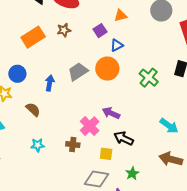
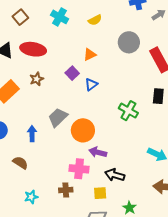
orange circle: (107, 69) -> (83, 130), moved
pink cross: (90, 126) -> (79, 169), turned -30

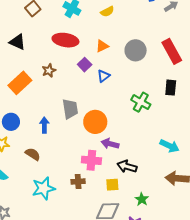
gray circle: (129, 42) -> (136, 50), moved
red ellipse: (33, 49) -> (65, 40), moved
gray trapezoid: (58, 117) -> (70, 109), turned 125
cyan star: (31, 197) -> (44, 188), size x1.6

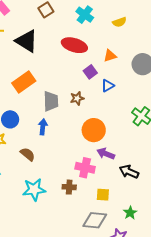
black triangle: (17, 42) -> (27, 41), size x1.4
brown star: (49, 71) -> (77, 98), moved
gray trapezoid: (70, 109) -> (51, 101), moved
black arrow: (127, 166) -> (129, 172), moved

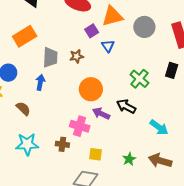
orange triangle: (110, 56) -> (112, 16), size x1.6
blue triangle: (108, 86) -> (108, 46), turned -40
black arrow: (129, 172) -> (126, 106), moved
green star: (130, 213) -> (129, 159), moved

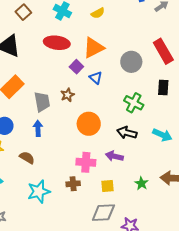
gray circle: (144, 27) -> (131, 62), moved
purple arrow: (101, 114) -> (114, 156), moved
cyan arrow: (159, 127) -> (162, 135), moved

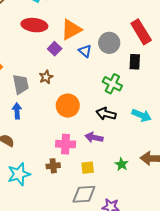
blue triangle: (96, 78) -> (85, 51), moved
black rectangle: (163, 87) -> (135, 62), moved

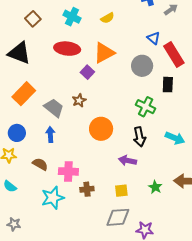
blue triangle: (85, 51) -> (154, 38), moved
gray trapezoid: (21, 84) -> (54, 108), turned -40
black arrow: (106, 114) -> (139, 137), turned -114
pink cross: (66, 144) -> (68, 171), moved

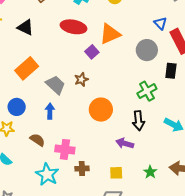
black triangle: (19, 53) -> (25, 27), size x0.7
green cross: (146, 107) -> (147, 91), turned 30
cyan star: (53, 198) -> (47, 174), turned -30

